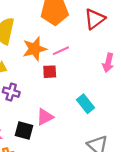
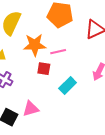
cyan rectangle: (85, 104) -> (68, 86), moved, turned 72

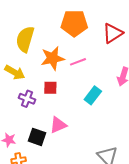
red square: (44, 69) -> (50, 88), moved

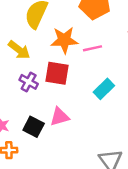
red square: (50, 88) -> (57, 73), size x1.5

